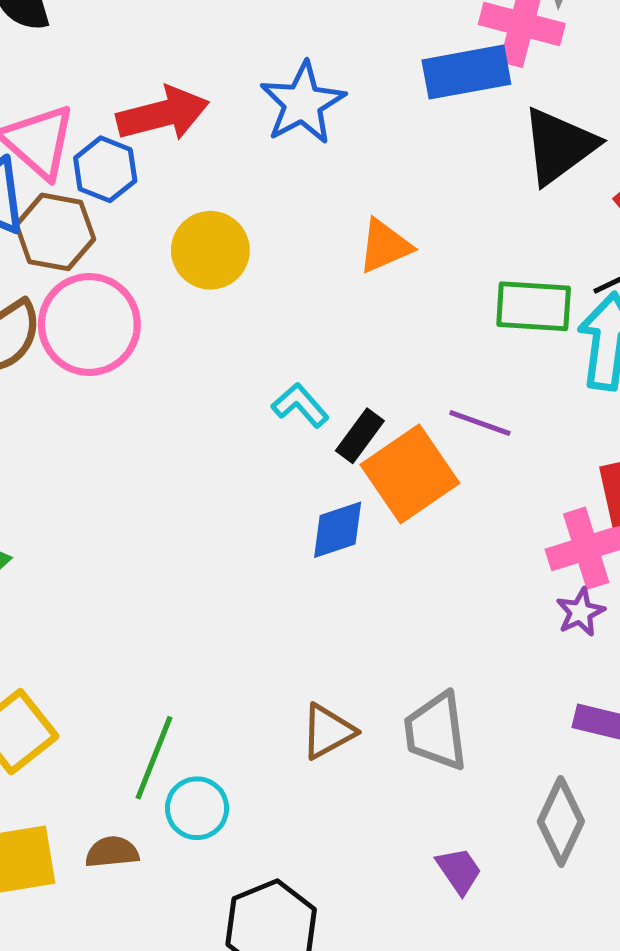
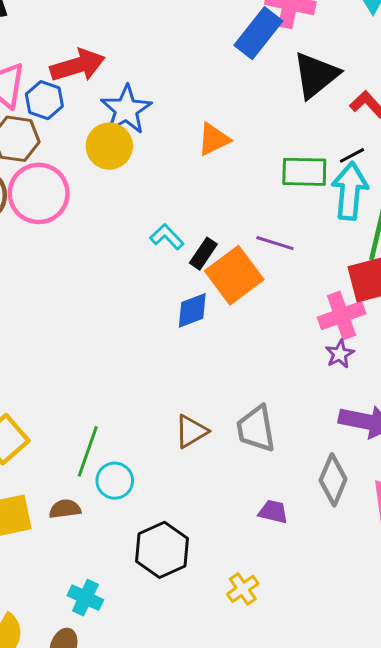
blue rectangle: (466, 72) -> (258, 33), turned -39
blue star: (303, 103) -> (126, 110), moved
purple trapezoid: (459, 871) -> (273, 512), turned -40

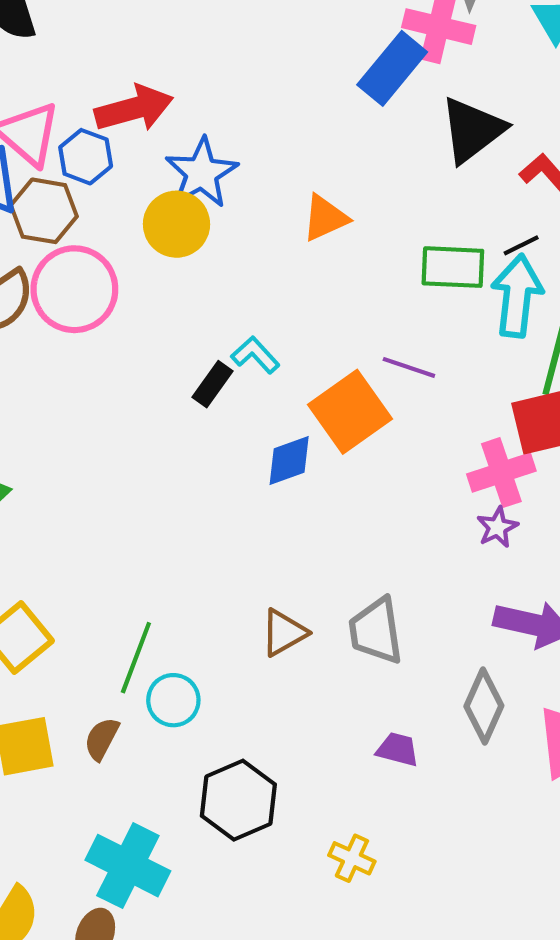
black rectangle: (203, 254) -> (213, 384), moved
brown semicircle: (65, 509) -> (102, 739), turned -56
yellow cross: (243, 589) -> (352, 858), turned -32
cyan cross: (85, 598) -> (128, 866), size x1.6

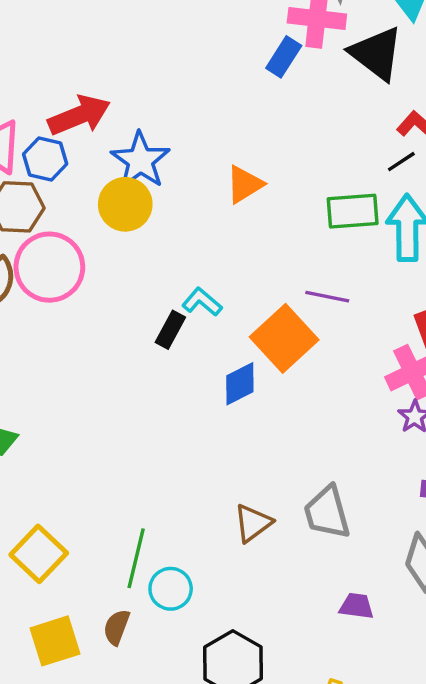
blue rectangle: (392, 68) -> (284, 57), size x0.7
black triangle: (472, 130) -> (376, 53), moved, turned -38
black line: (521, 245) -> (401, 162), moved

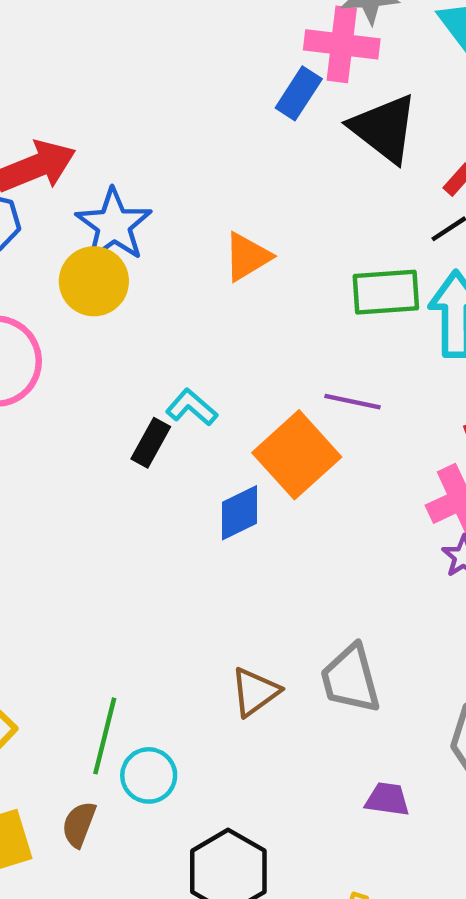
black triangle: (376, 53) -> (384, 128), moved

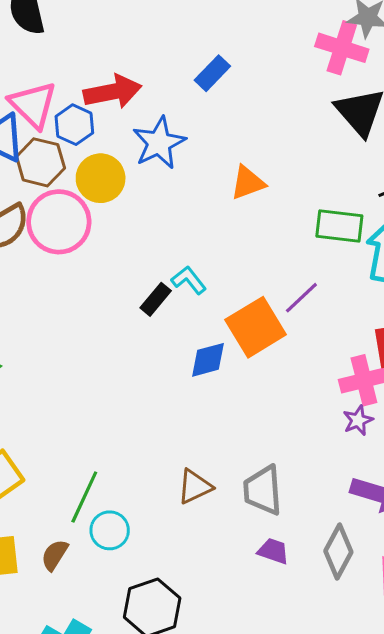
blue rectangle: (299, 93) -> (212, 73), moved
yellow circle: (94, 281) -> (101, 178), moved
purple line: (352, 402) -> (301, 298), turned -66
purple trapezoid: (387, 799) -> (273, 551), moved

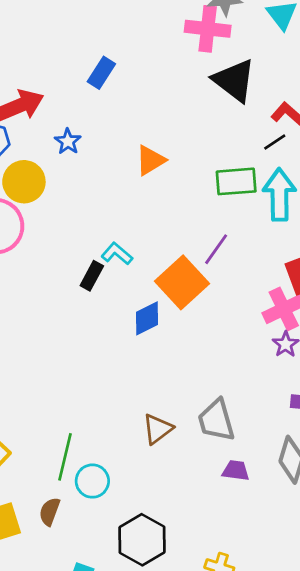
blue star: (159, 143) -> (68, 141), size x0.6

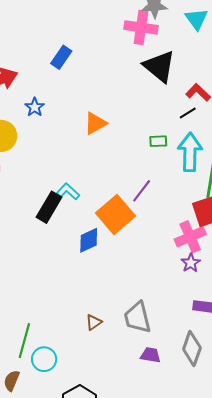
green rectangle: (236, 181) -> (158, 141), size x0.6
black rectangle: (92, 276) -> (49, 207), size x1.4
brown triangle: (157, 429) -> (94, 322), size x0.7

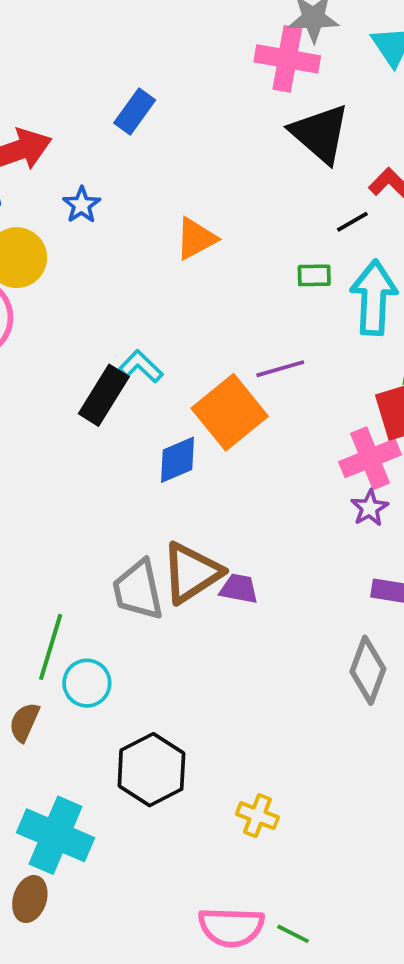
black line: (188, 113) -> (352, 222), moved
purple line: (142, 191) -> (280, 369), turned 35
gray trapezoid: (137, 317) -> (138, 590), moved
brown triangle: (94, 322) -> (191, 573), moved, size x2.0
purple trapezoid: (150, 355) -> (239, 589), moved

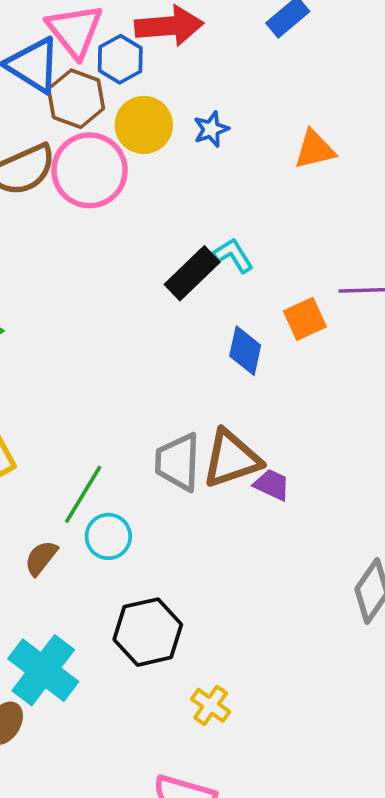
blue star: (82, 205) -> (211, 129), moved
orange square: (230, 412) -> (305, 319), size x0.6
blue diamond: (177, 460) -> (245, 351), turned -69
yellow cross: (257, 816) -> (211, 705), moved

